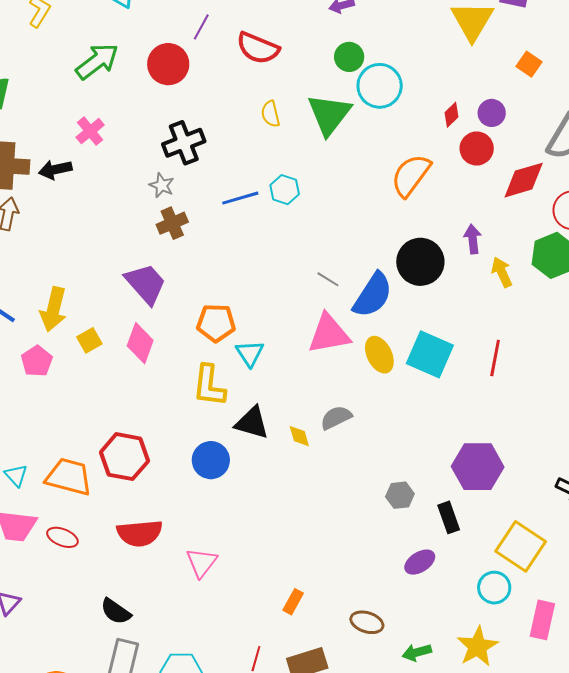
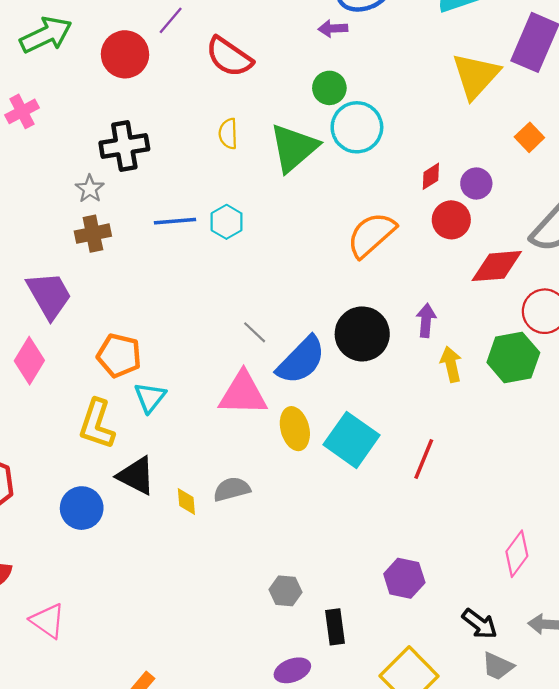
purple hexagon: (478, 467) -> (404, 578), moved, size x0.7
pink triangle: (202, 563) -> (48, 621), turned -44

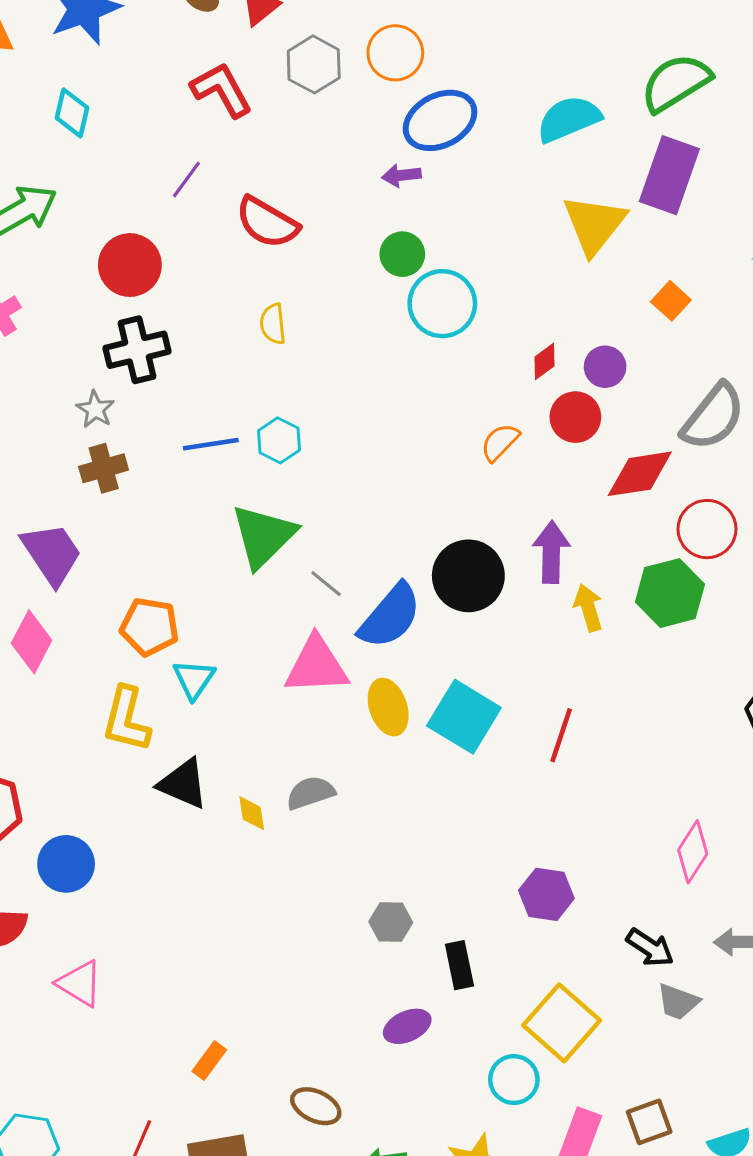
red circle: (125, 54) -> (130, 265), moved
green triangle: (294, 148) -> (263, 536), moved
orange semicircle: (371, 235) -> (500, 442), moved, size x0.6
purple arrow: (426, 320) -> (551, 552), size x1.4
blue circle: (82, 508) -> (66, 864), moved

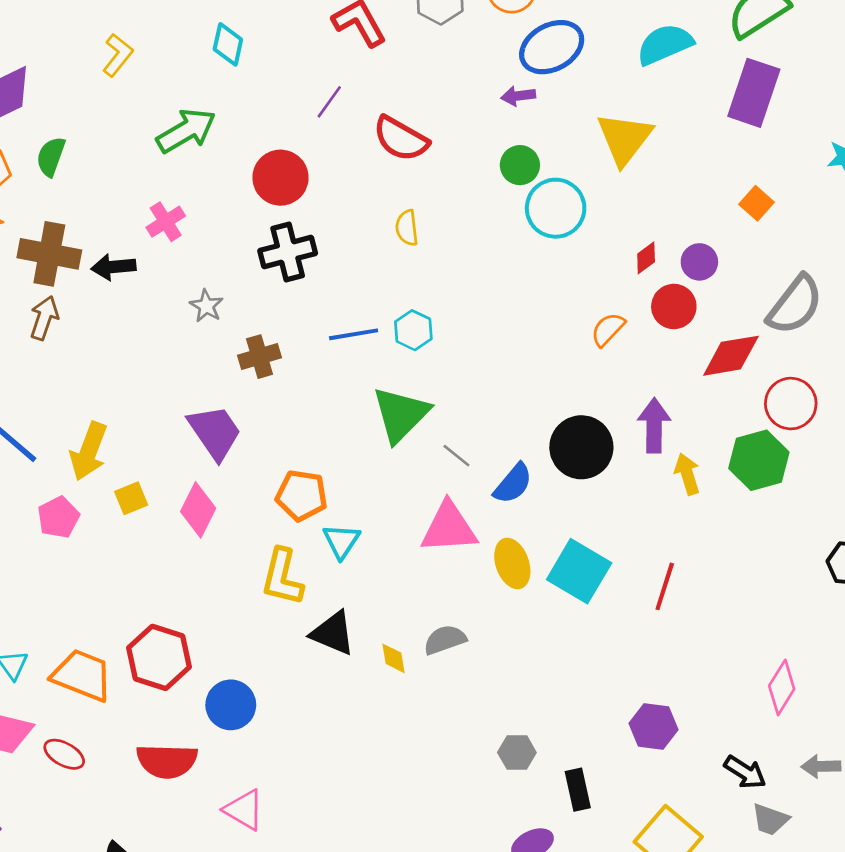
yellow triangle: (594, 225) -> (624, 139), moved
gray star: (95, 409) -> (206, 306), moved
blue semicircle: (390, 616) -> (513, 484), size x0.7

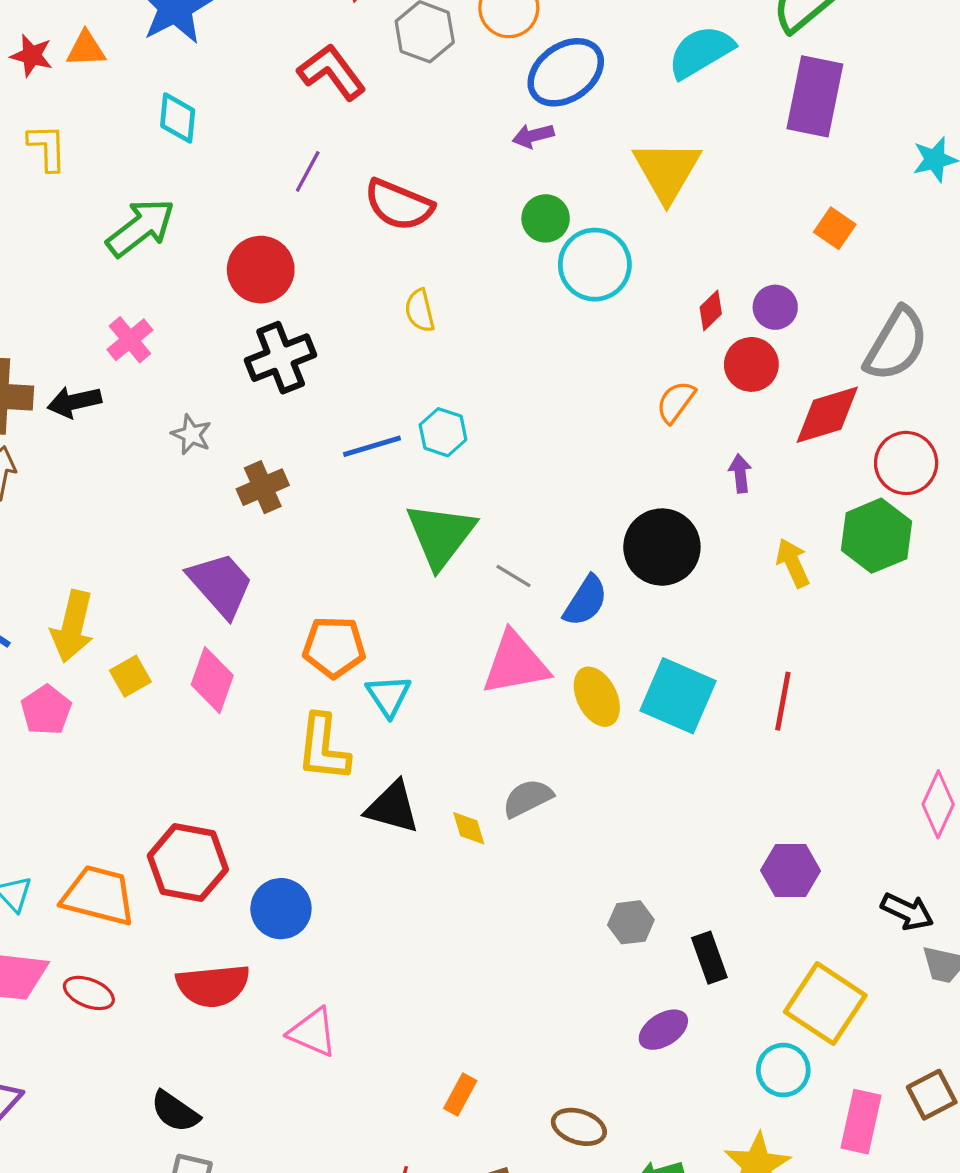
yellow L-shape: (118, 55) -> (47, 147), turned -33
purple arrow: (654, 426) -> (740, 473), moved, size x0.6

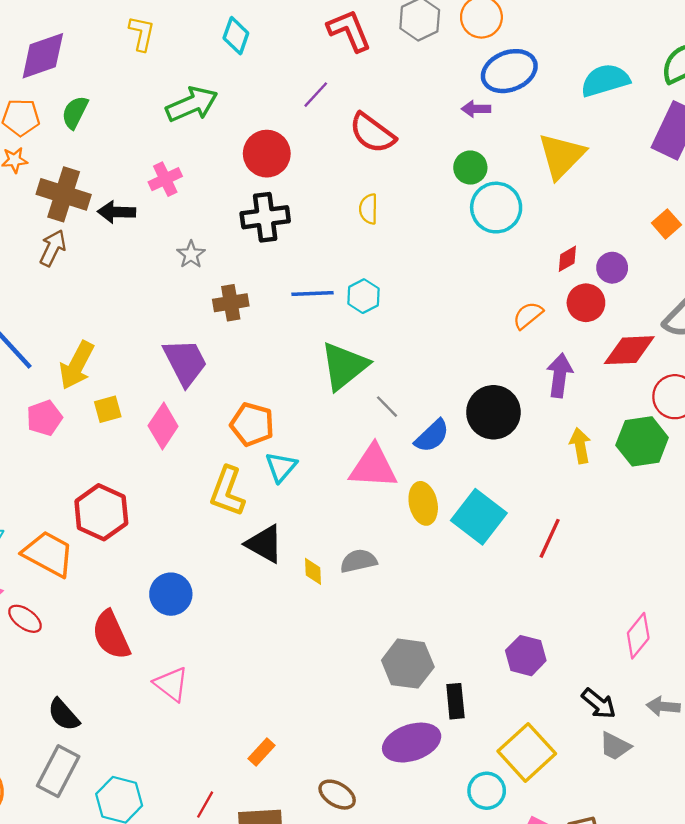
purple arrow: (740, 473) -> (560, 375), size x1.6
red hexagon: (188, 863) -> (101, 512), moved
gray hexagon: (631, 922) -> (408, 664), size x1.6
red semicircle: (213, 986) -> (111, 635), turned 57
purple ellipse: (663, 1030) -> (412, 743), size x1.6

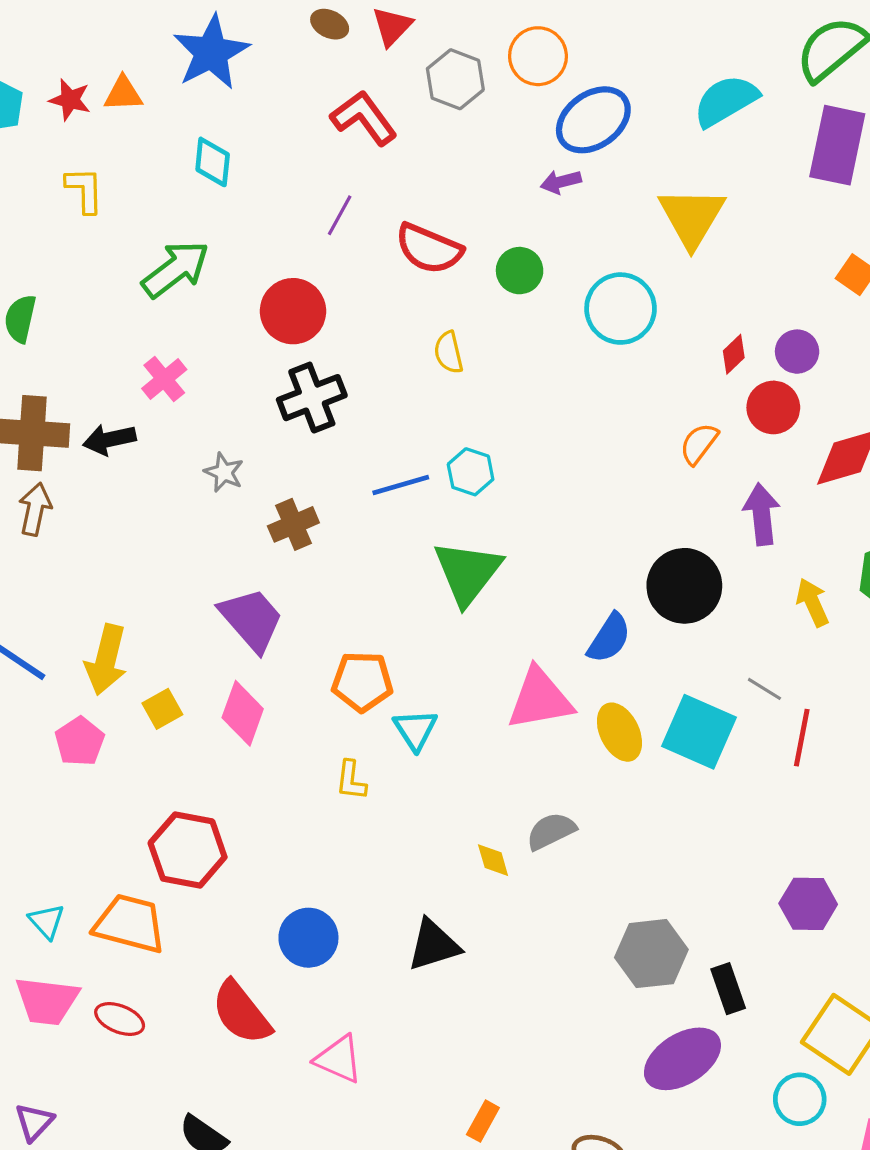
green circle: (470, 168) -> (520, 271), moved
gray line: (387, 407) -> (764, 689), moved
yellow L-shape: (227, 491) -> (351, 780), size x0.6
black triangle: (264, 544) -> (434, 945), moved, turned -33

